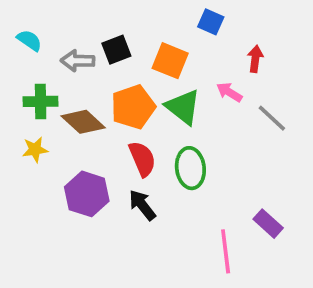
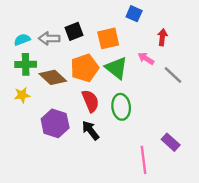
cyan semicircle: (29, 40) -> (22, 40), moved, turned -56
orange square: (170, 61) -> (108, 38), turned -35

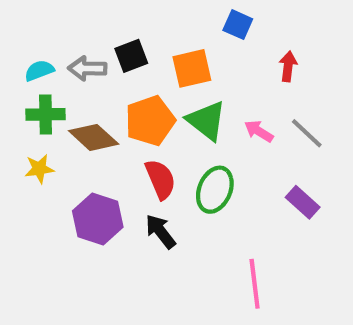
pink arrow: (146, 58) -> (259, 131), moved
green ellipse: (121, 107) -> (215, 190), turned 30
purple rectangle: (171, 142) -> (303, 202), moved

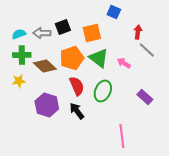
gray line: (307, 133) -> (147, 50), moved

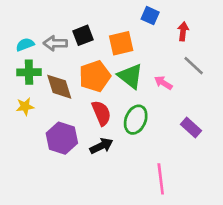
red arrow: (138, 32) -> (183, 31), moved
brown diamond: (45, 66) -> (59, 87), turned 30
black arrow: (77, 111) -> (101, 146), turned 102

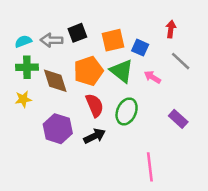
blue square: (150, 16) -> (140, 48), moved

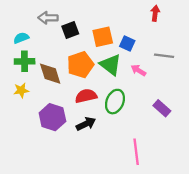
red arrow: (171, 29) -> (155, 13), moved
gray arrow: (52, 40) -> (48, 18), moved
gray line: (181, 61) -> (164, 56), turned -36
red semicircle: (95, 105) -> (86, 96), turned -80

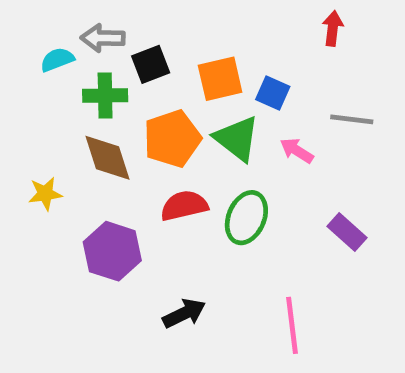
cyan semicircle: (21, 38) -> (57, 60), moved
green cross: (25, 61) -> (105, 95), moved
black arrow: (86, 124) -> (184, 313), moved

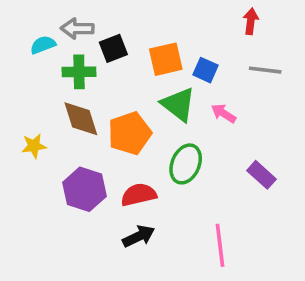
gray line: (352, 119) -> (265, 70), moved
orange pentagon: (172, 139) -> (130, 133), moved
red semicircle: (184, 206) -> (139, 195), moved

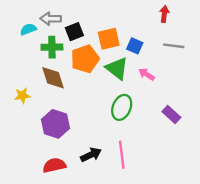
orange pentagon: (130, 133) -> (85, 59), moved
red semicircle: (139, 195) -> (54, 165), moved
pink line: (220, 245) -> (122, 155), moved

